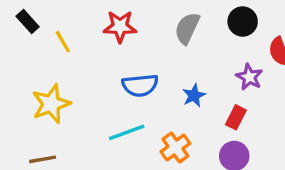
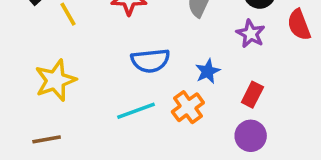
purple star: (249, 77) -> (251, 34), moved
orange cross: (175, 148) -> (188, 107), moved

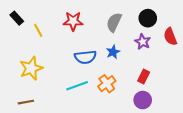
blue star: (208, 71) -> (113, 52), moved

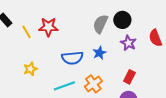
black circle: (148, 18) -> (122, 20), moved
red star: (73, 21) -> (48, 27), moved
yellow star: (31, 68) -> (30, 69), moved, size x0.6

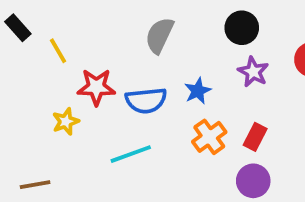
gray semicircle: (100, 24) -> (159, 35), moved
red star: (48, 27) -> (96, 87), moved
orange cross: (93, 84) -> (209, 137), moved

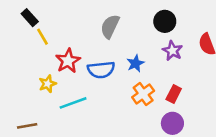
black rectangle: (18, 28) -> (30, 18), moved
red star: (96, 87) -> (68, 61), turned -30
cyan line: (131, 154) -> (73, 103), moved

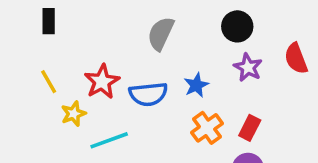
black rectangle: (30, 18) -> (49, 21), turned 42
yellow line: (42, 37) -> (49, 82), moved

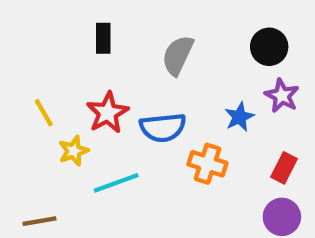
black rectangle: (49, 21) -> (103, 38), moved
blue star: (196, 85) -> (239, 117), moved
orange cross: (207, 128) -> (207, 164), moved, turned -36

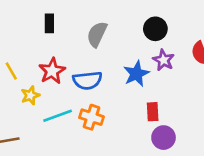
blue star: (239, 117) -> (136, 74), size x1.4
orange cross: (207, 164) -> (91, 117), moved
red rectangle: (284, 168) -> (153, 112), moved, turned -30

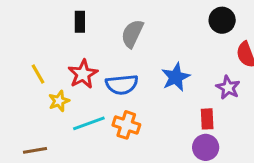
black circle: (155, 29) -> (222, 20), moved
purple star: (164, 60) -> (228, 88), moved
red rectangle: (153, 112) -> (207, 119), moved

